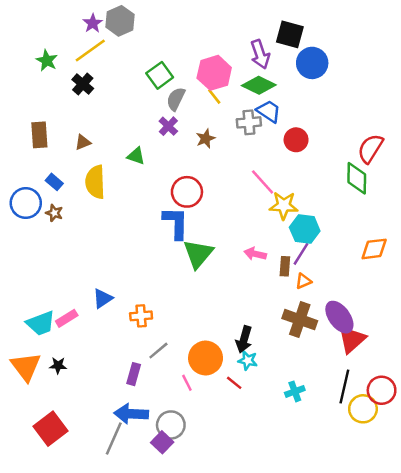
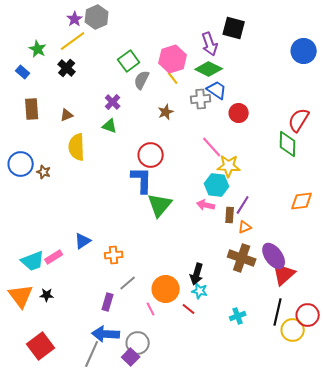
blue circle: (312, 63) -> (304, 51), moved
purple cross: (168, 126) -> (113, 102), moved
blue rectangle: (54, 182) -> (23, 72), moved
cyan hexagon: (305, 229) -> (217, 185), moved

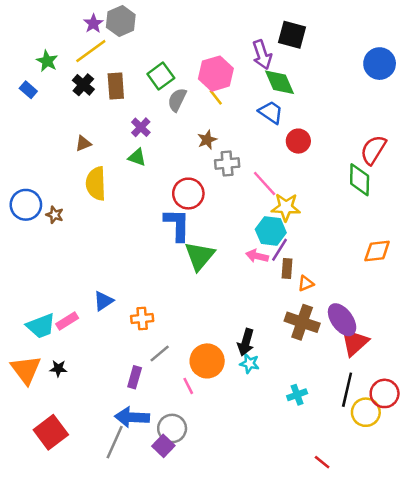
green diamond: (209, 69) -> (280, 82), moved, turned 40
gray cross: (201, 99) -> (227, 164), moved
brown rectangle: (32, 109) -> (116, 86), moved
purple line: (243, 205) -> (280, 250), moved
red line: (189, 309) -> (322, 462), moved

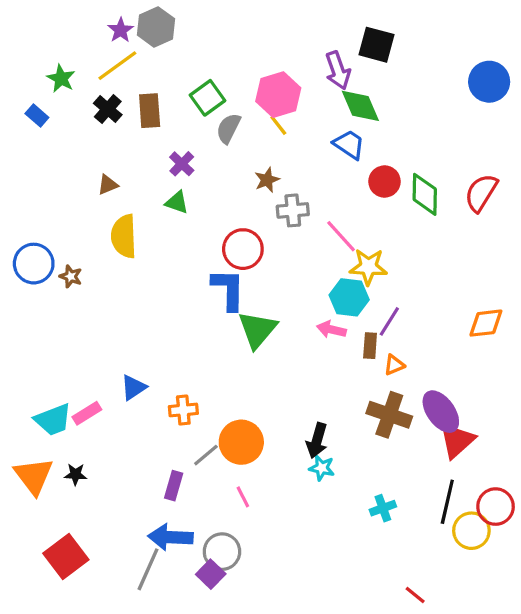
green diamond: (360, 180) -> (425, 194), moved
purple line: (280, 250) -> (389, 321), moved
orange circle: (207, 361) -> (241, 442), moved

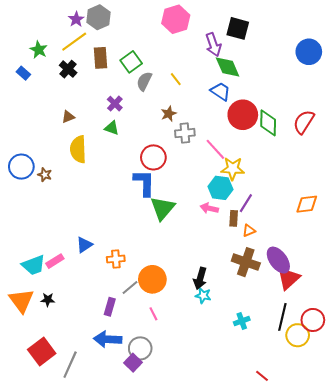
pink hexagon: (278, 95) -> (176, 19), moved
brown rectangle: (150, 111) -> (101, 58), moved
red circle: (385, 181) -> (243, 115), size x1.5
gray line: (148, 569) -> (70, 365), moved

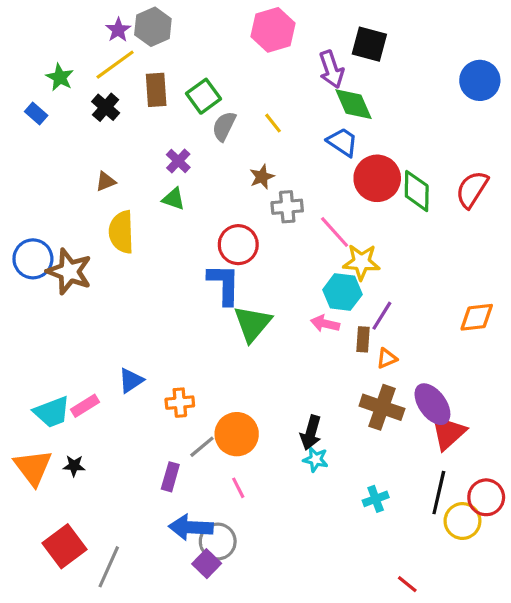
brown star: (45, 175) -> (69, 271), size x2.0
blue arrow: (108, 339) -> (191, 527), moved

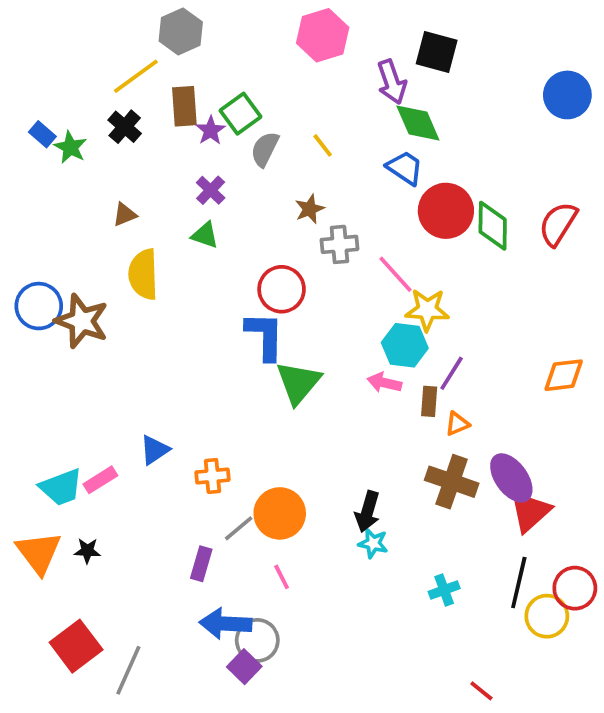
purple star: (118, 30) -> (211, 130), moved
green star: (60, 77) -> (70, 147), moved

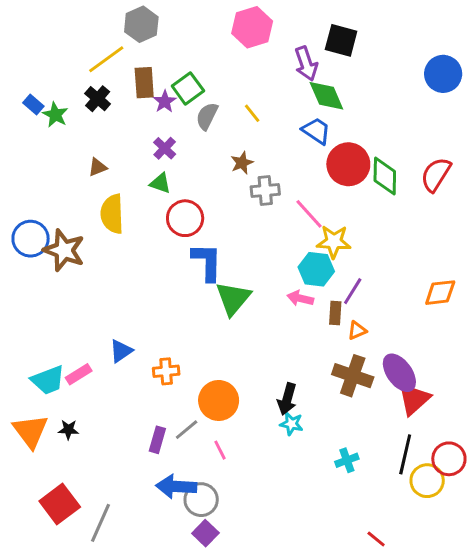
red circle: (282, 289) -> (185, 218), moved
gray line: (239, 528) -> (187, 430), moved
purple square: (244, 667) -> (205, 533), moved

